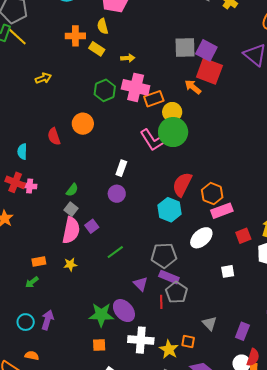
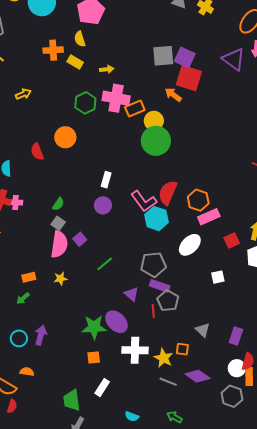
pink L-shape: (153, 140) -> (144, 201), moved

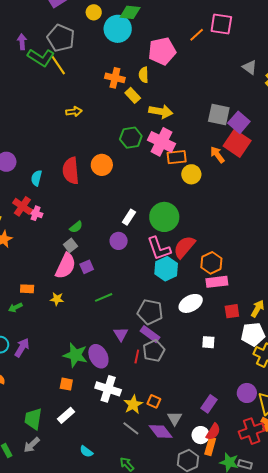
yellow arrow: (107, 69) -> (161, 111), size x1.6
green circle: (156, 141) -> (164, 217), moved
red semicircle: (37, 152) -> (71, 171), size x1.5
gray triangle: (203, 330) -> (175, 418), moved

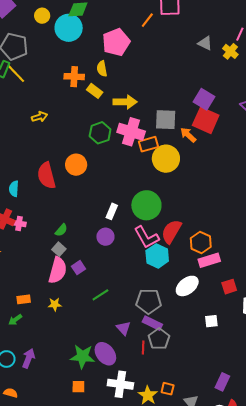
gray square: (219, 115) -> (166, 120), moved
yellow circle: (191, 174) -> (166, 159), size x1.4

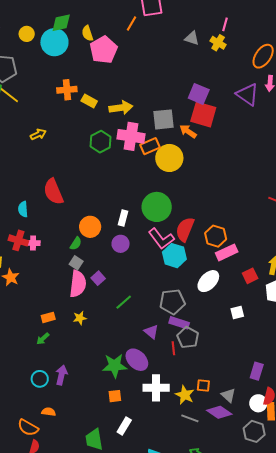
yellow semicircle: (102, 69) -> (87, 33), moved
orange circle: (76, 165) -> (90, 227), moved

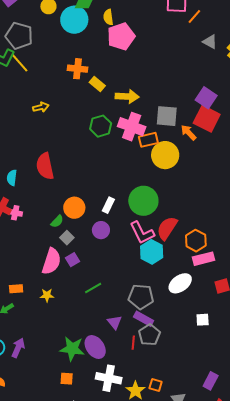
orange line: (131, 24) -> (194, 17), moved
gray square: (76, 263) -> (67, 238), moved

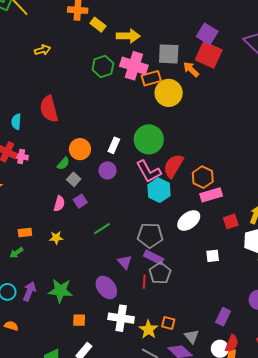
pink semicircle: (51, 261) -> (59, 204), size x0.6
green star: (72, 349) -> (60, 291), moved

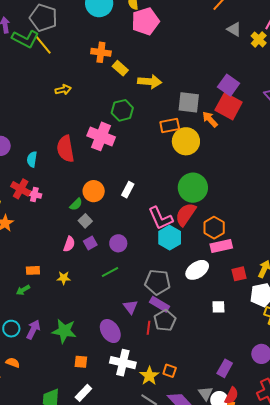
pink cross: (134, 66) -> (101, 136), moved
green circle: (149, 139) -> (193, 188), moved
purple circle: (107, 170) -> (118, 243), moved
gray triangle: (192, 336) -> (206, 393), moved

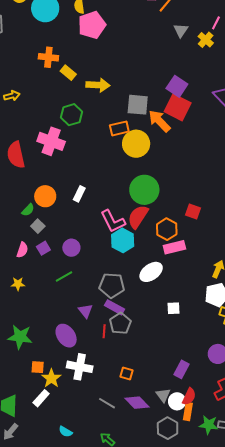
gray triangle: (234, 29) -> (181, 30), turned 35
orange arrow: (210, 119) -> (159, 121), size x1.4
red square: (239, 274) -> (193, 212), moved, turned 35
yellow star: (149, 376) -> (51, 378), moved

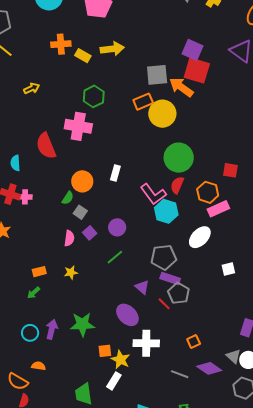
yellow arrow: (98, 85) -> (112, 49), moved
red semicircle: (138, 217) -> (177, 185), size x0.7
red line: (104, 331) -> (164, 304), turned -40
orange square: (126, 374) -> (194, 342), turned -32

